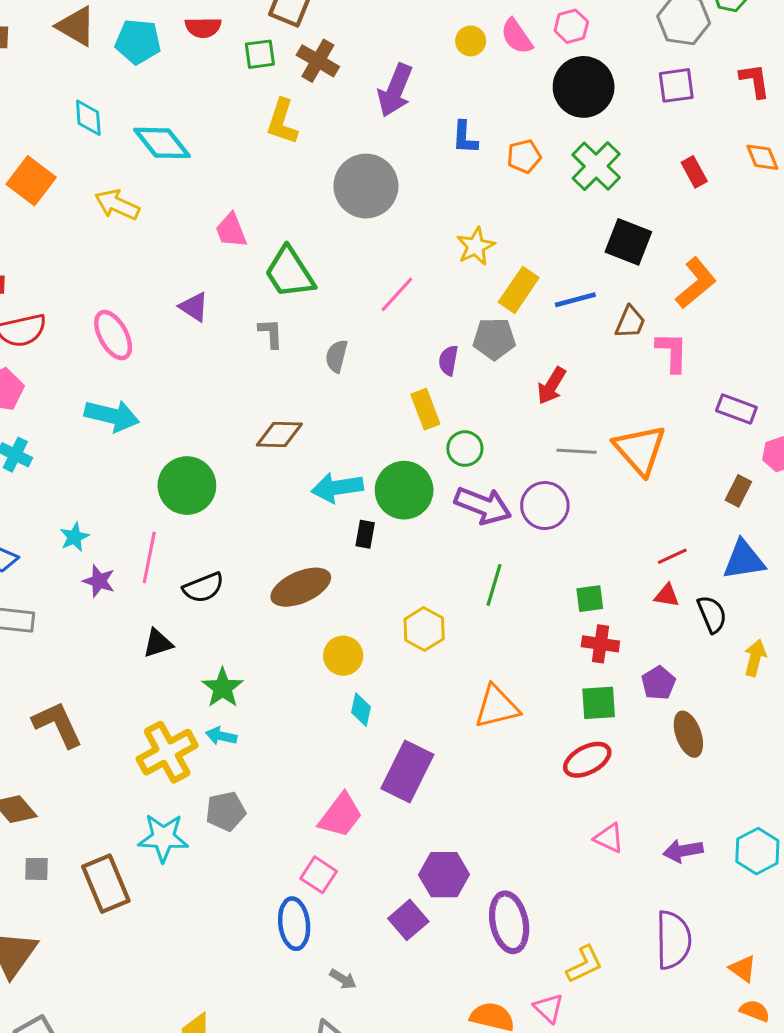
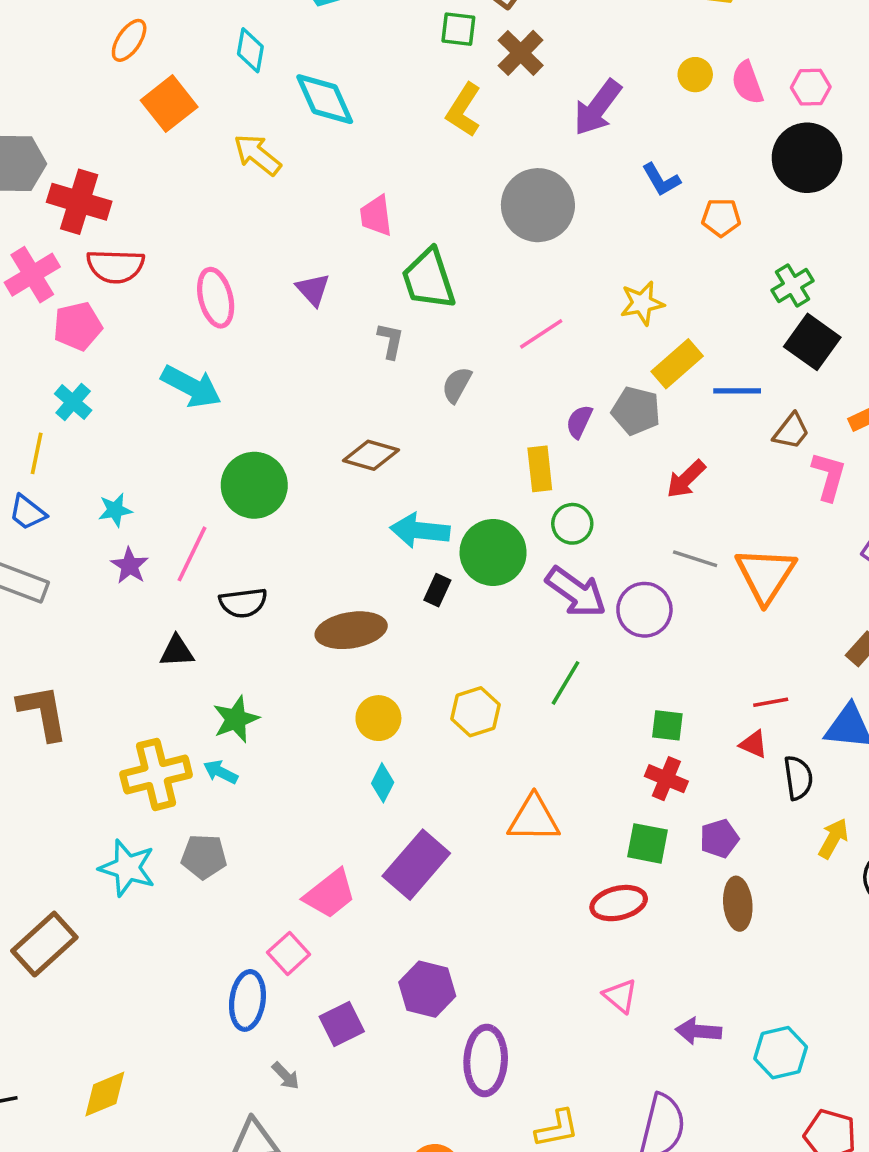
blue L-shape: (465, 137) -> (661, 180), turned -48
green cross: (596, 166) -> (793, 286), moved, size x0.7
brown rectangle: (106, 884) -> (44, 944), moved, turned 56
purple square: (408, 920) -> (342, 1024), moved

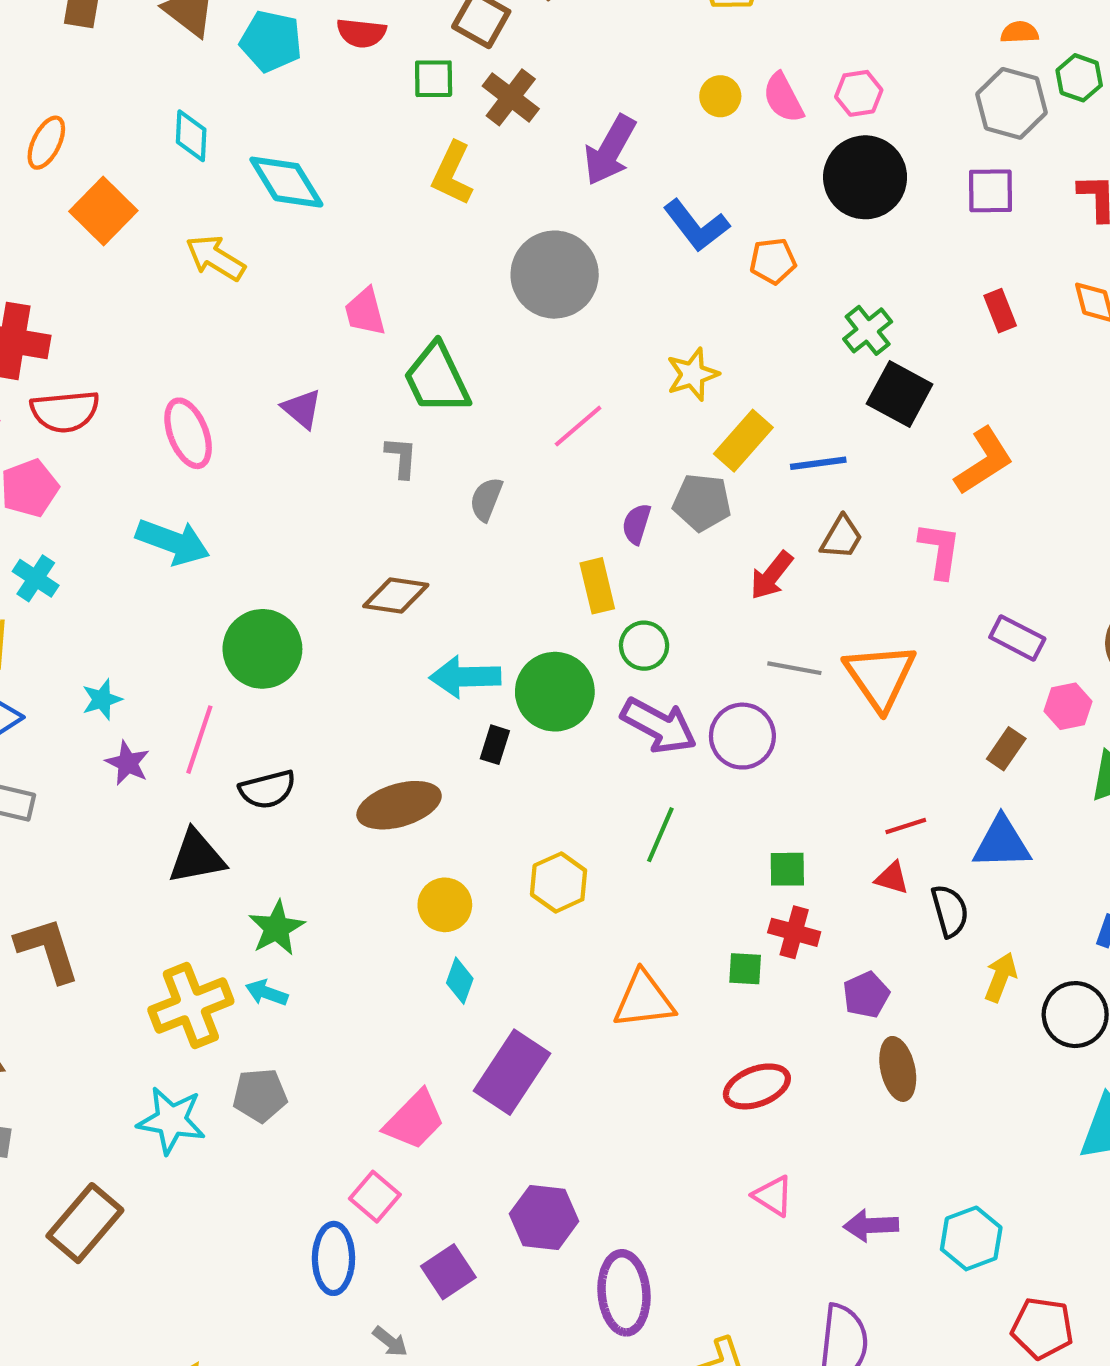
blue L-shape: (661, 180) -> (696, 226), size x1.4
brown trapezoid: (791, 431) -> (842, 537), moved
black triangle: (177, 651) -> (197, 857), size x1.4
green square: (647, 843) -> (745, 969), moved, size x0.7

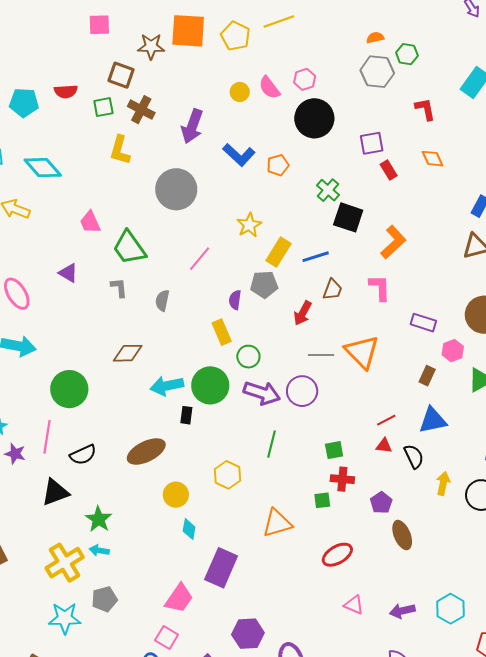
purple square: (990, 191) -> (372, 143), moved

